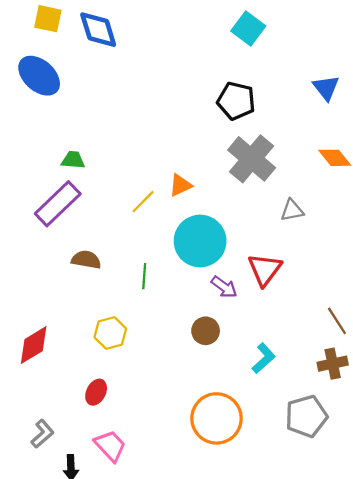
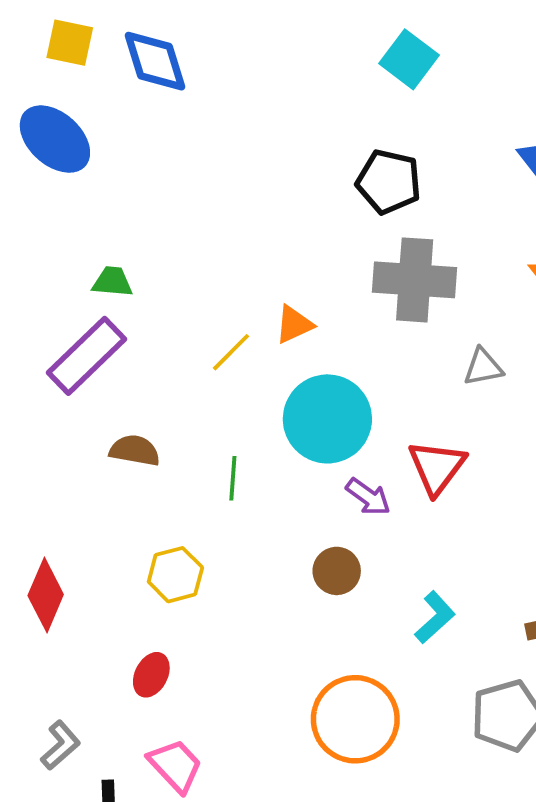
gray cross: (252, 159) -> (415, 280), turned -36
red diamond: (34, 345) -> (46, 595), turned -36

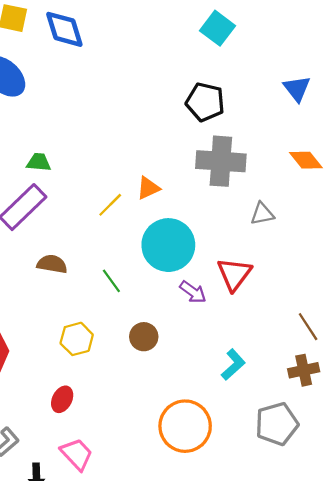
green line: (233, 478) -> (111, 281), turned -40
brown circle: (337, 571) -> (144, 337), moved

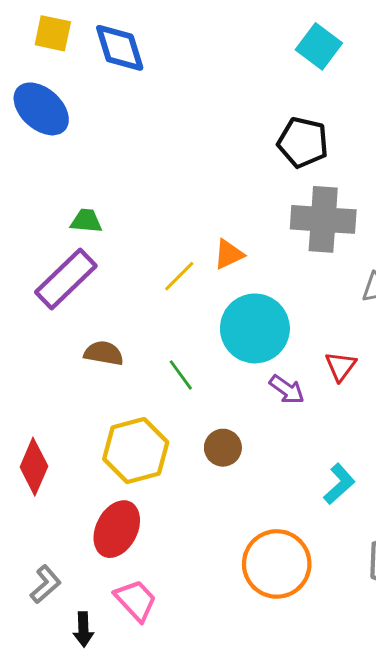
red triangle: (234, 274) -> (341, 366), size x0.7
yellow hexagon: (77, 339) -> (136, 451), size x1.5
red ellipse: (62, 399) -> (117, 529), size x1.6

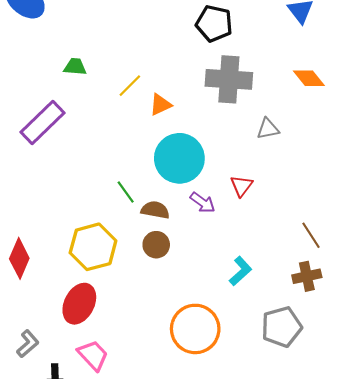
green trapezoid: (86, 221) -> (75, 67), moved
yellow line: (179, 276) -> (130, 86), moved
brown semicircle: (104, 353) -> (155, 210), moved

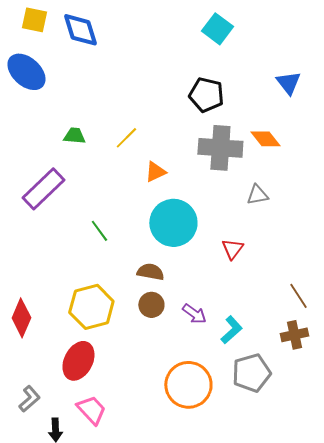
orange diamond: (309, 78) -> (265, 139), moved
yellow line: (130, 86) -> (126, 138), moved
green line: (126, 192) -> (99, 231), moved
purple arrow: (203, 203) -> (194, 314), moved
gray pentagon: (282, 327) -> (251, 373), moved

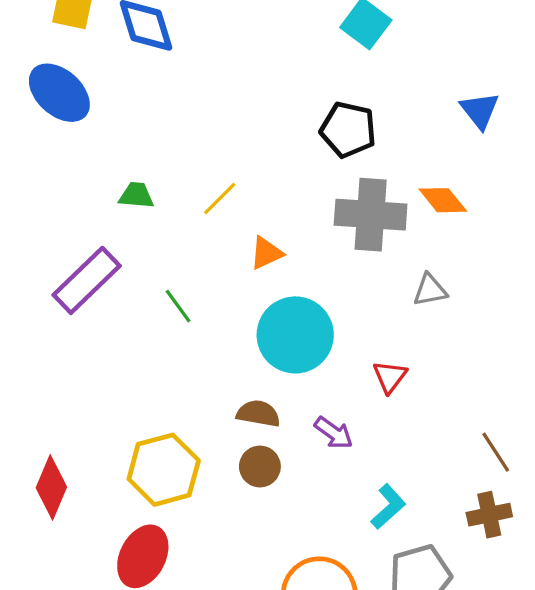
green line: (99, 231) -> (178, 306), moved
purple arrow: (194, 314) -> (334, 433), moved

